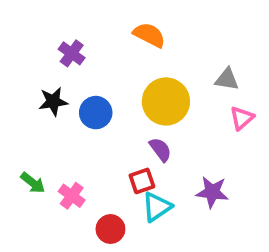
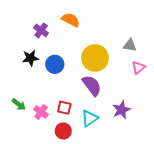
orange semicircle: (149, 35) -> (71, 20), moved
purple semicircle: (160, 150) -> (92, 85), size x1.5
red square: (142, 181) -> (64, 108), moved, turned 32
purple star: (212, 192) -> (121, 110), turned -30

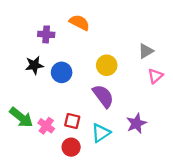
purple cross: (41, 30) -> (46, 34), turned -32
gray triangle: (130, 45) -> (146, 51), turned -40
yellow circle: (95, 58) -> (107, 65), size x0.7
green arrow: (19, 105) -> (21, 117), size x1.5

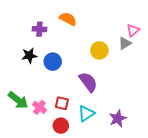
yellow circle: (107, 65) -> (99, 50), moved
pink triangle: (155, 76) -> (133, 30), moved
purple star: (136, 123) -> (118, 118), moved

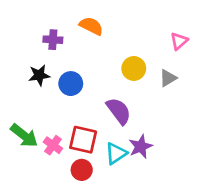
gray triangle: (125, 43) -> (168, 78), moved
red square: (62, 103) -> (83, 140), size x1.5
purple star: (118, 118) -> (141, 147), moved

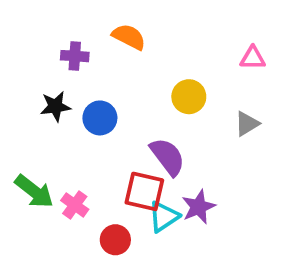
pink triangle: (179, 41) -> (253, 58), turned 42
gray triangle: (168, 78) -> (247, 124), moved
red square: (83, 140) -> (144, 191), moved

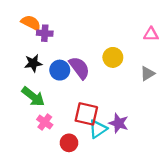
orange semicircle: (129, 37) -> (31, 23), moved
purple semicircle: (168, 157) -> (79, 68), moved
green arrow: (34, 191) -> (33, 97), moved
purple star: (199, 207) -> (119, 123), turned -30

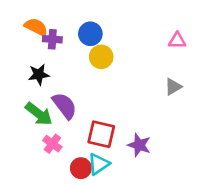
yellow circle: (113, 57) -> (101, 57), moved
purple semicircle: (79, 68) -> (65, 106), moved
blue circle: (60, 70) -> (90, 34), moved
cyan triangle: (98, 129) -> (98, 164), moved

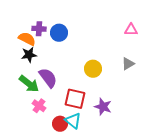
orange semicircle: (36, 27) -> (27, 39), moved
blue circle: (90, 34) -> (59, 33), moved
yellow circle: (101, 57) -> (93, 69), moved
cyan triangle: (98, 164) -> (73, 121), turned -48

